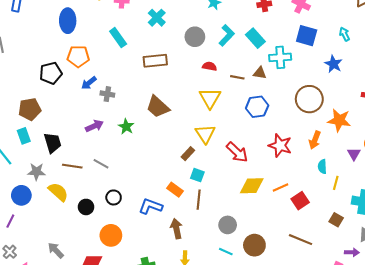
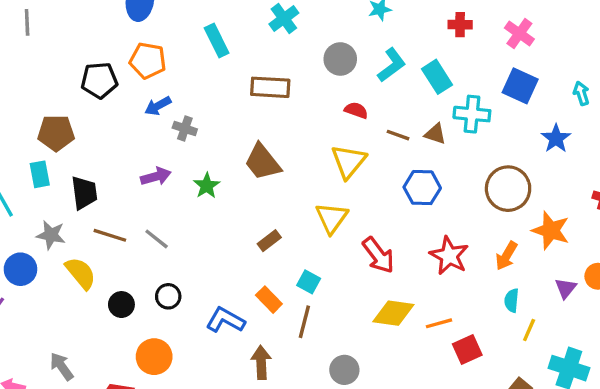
brown rectangle: (188, 154) -> (269, 241), moved

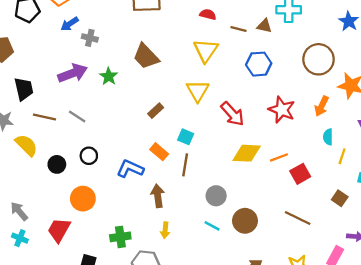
purple arrow: (156, 176) -> (73, 73), size x1.4

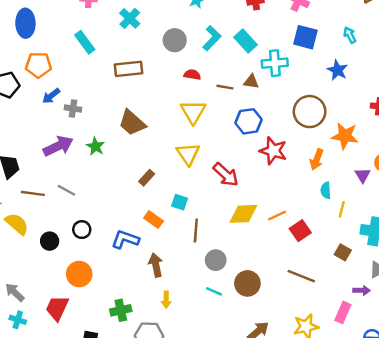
red star: (282, 110) -> (273, 151), moved
brown line: (185, 165) -> (196, 231), moved

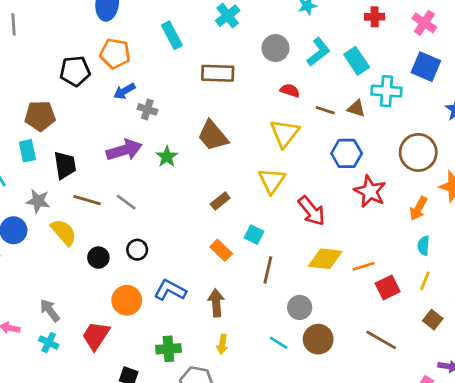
yellow line: (342, 209) -> (425, 281), moved
blue L-shape: (125, 239) -> (170, 290), moved
gray circle: (216, 260) -> (300, 307), moved

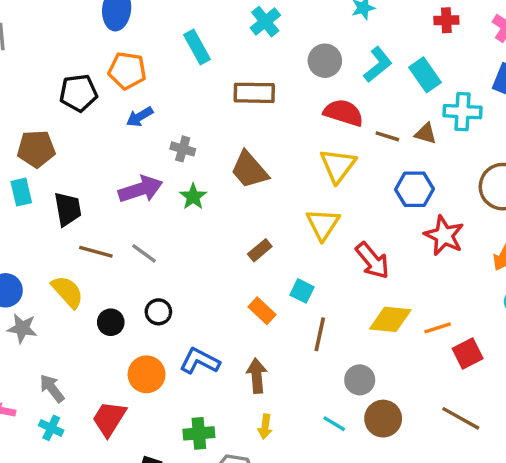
red semicircle: (290, 90) -> (343, 113), size x1.6
gray cross: (147, 109) -> (183, 149), moved
gray star: (38, 201) -> (22, 328), moved

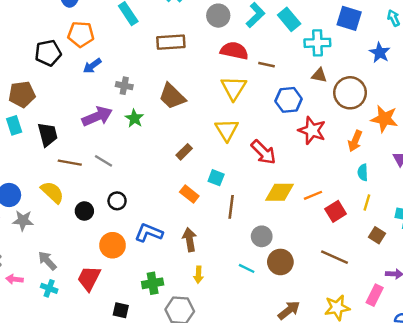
brown triangle: (426, 134) -> (319, 75), moved

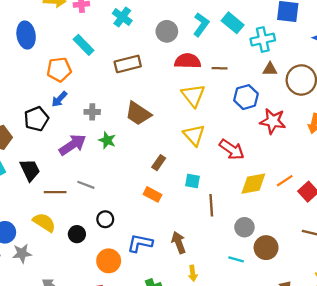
orange pentagon: (81, 34) -> (59, 69), moved
black pentagon: (48, 53) -> (36, 119), moved
orange rectangle: (189, 194) -> (152, 194), moved

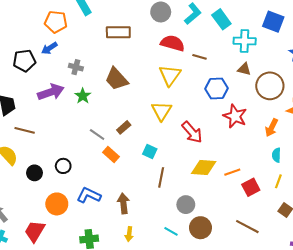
gray line: (86, 185) -> (97, 135), moved

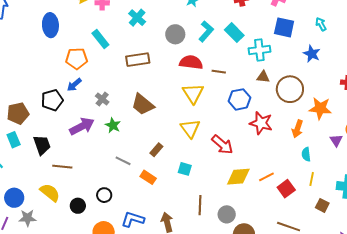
gray cross: (76, 67) -> (102, 99), turned 32
gray line: (97, 135) -> (123, 161), moved
brown line: (161, 177) -> (200, 205), moved

